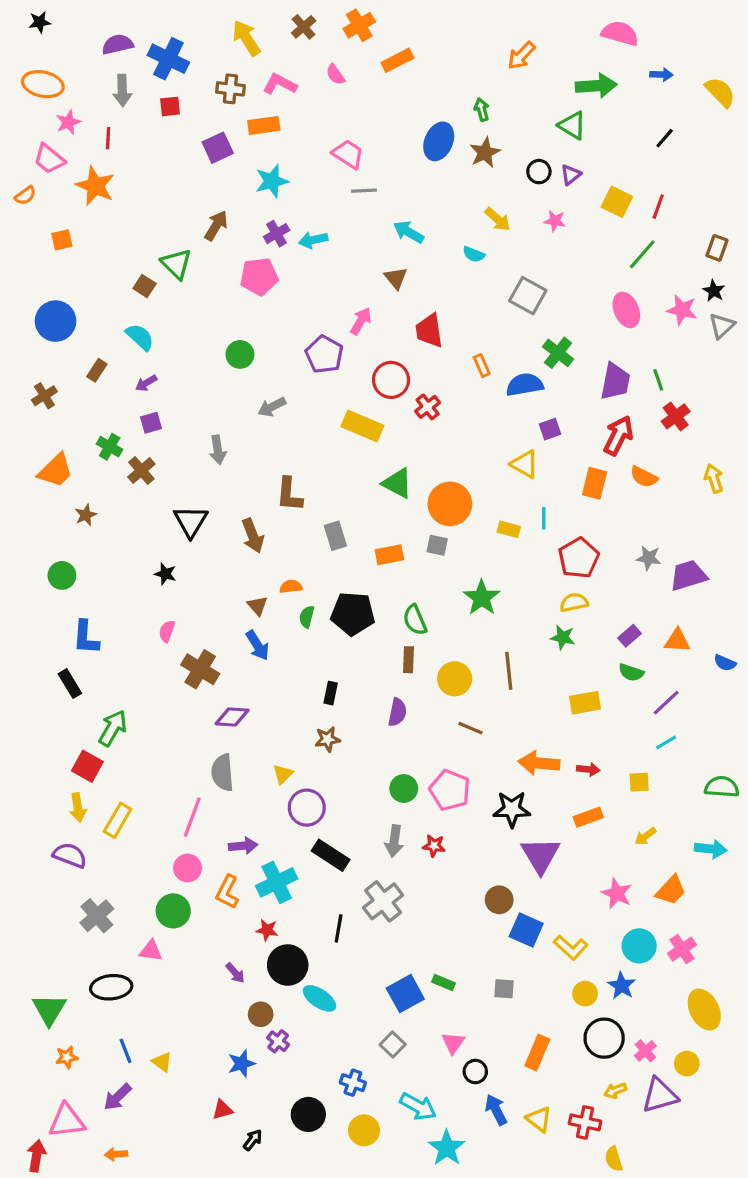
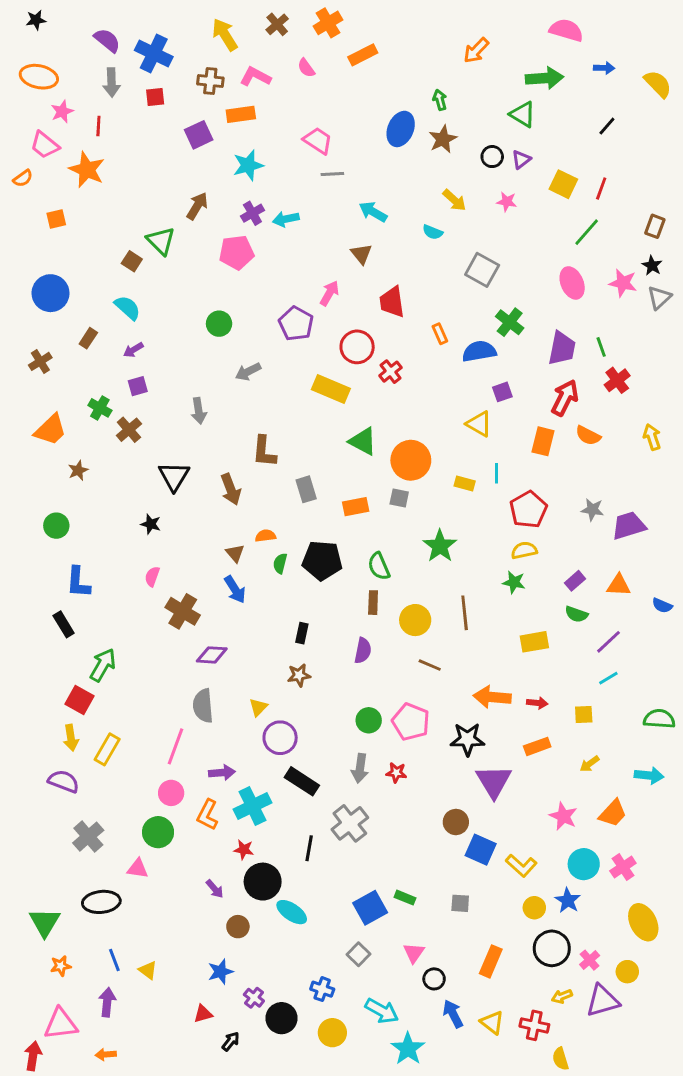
purple semicircle: (118, 44) -> (107, 40), turned 52
purple cross: (278, 1041) -> (254, 998), moved
purple arrow: (118, 1097) -> (107, 1002), turned 140

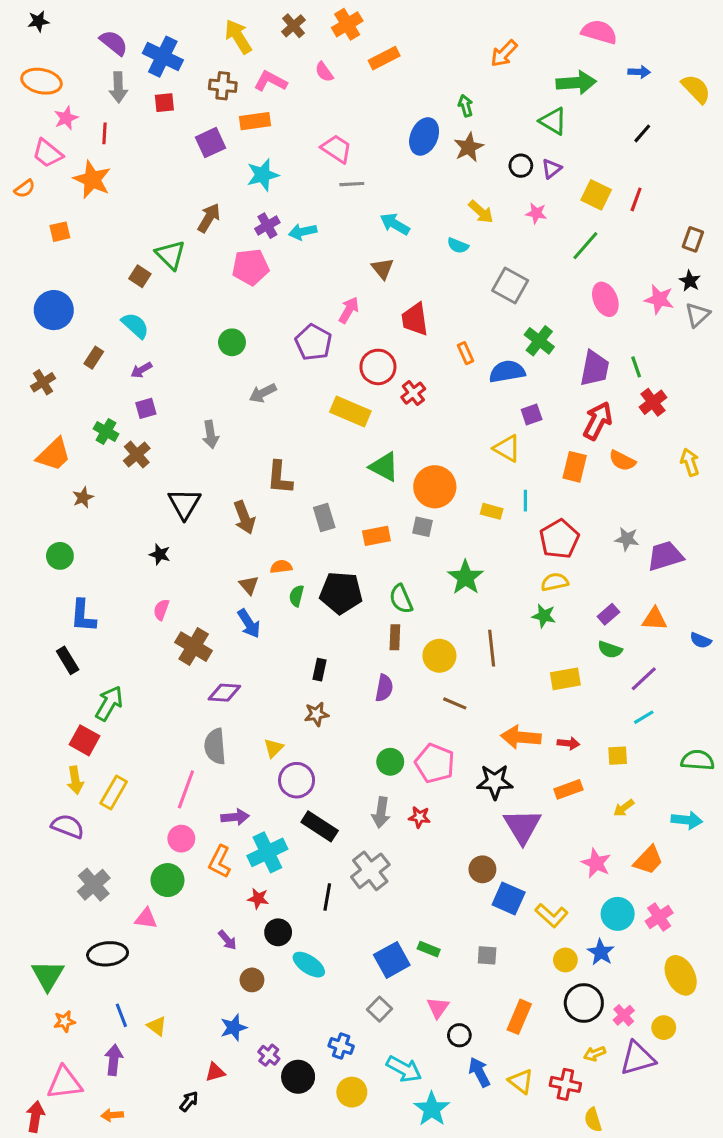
green line: (587, 232) -> (585, 246), moved
black circle: (263, 882) -> (278, 932), size x0.7
black arrow: (231, 1041) -> (189, 1101), moved

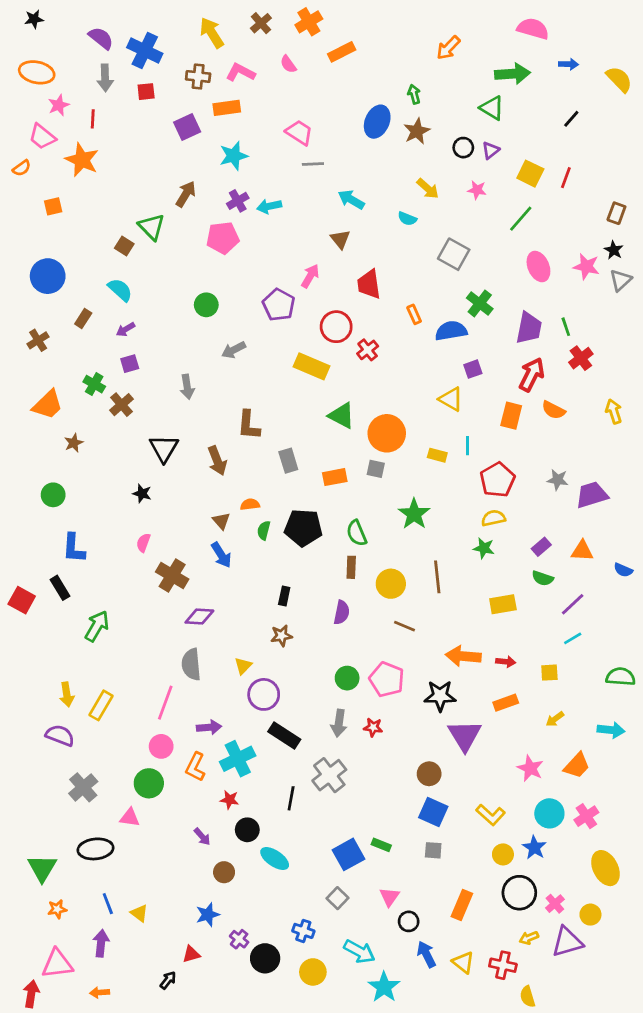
red square: (85, 740) -> (22, 600), moved
blue square: (509, 899) -> (433, 812), moved

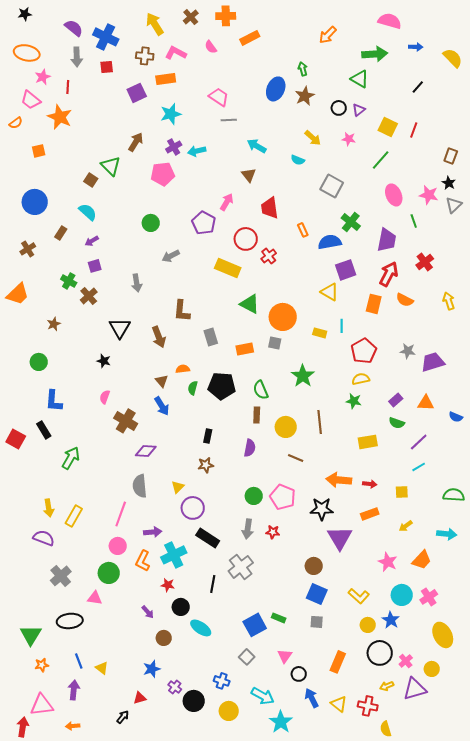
orange cross: (309, 22) -> (226, 16), turned 30
green line: (566, 327) -> (414, 221), moved
purple square: (473, 369) -> (346, 270), size x1.5
orange trapezoid: (48, 405) -> (18, 294), moved

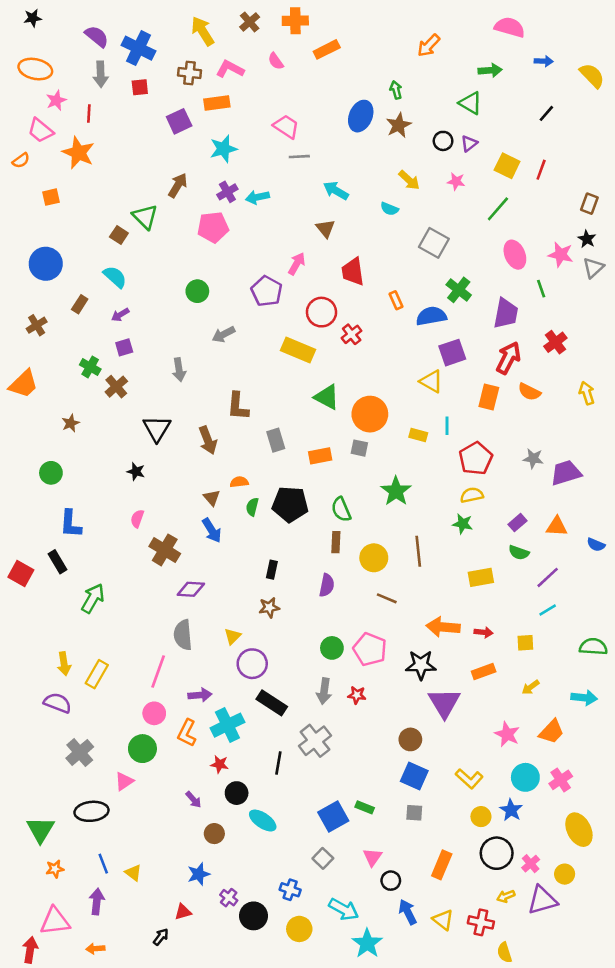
green arrow: (375, 54) -> (490, 70), size x0.7
pink triangle: (95, 598) -> (124, 781), turned -42

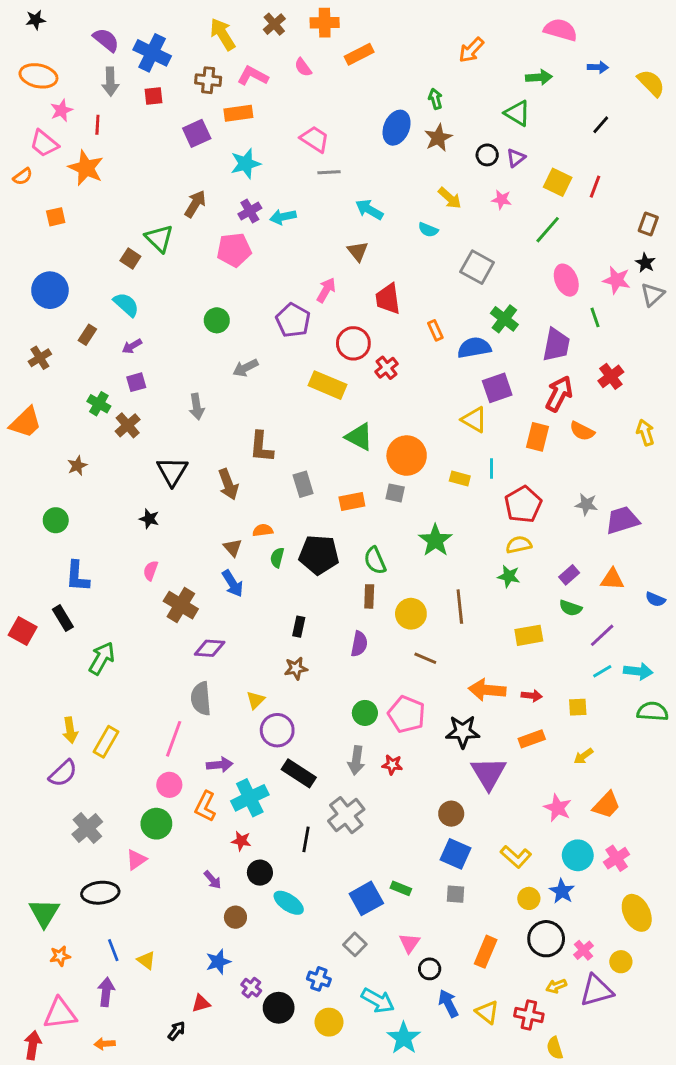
cyan arrow: (584, 698) -> (638, 671), moved
purple semicircle: (58, 703) -> (63, 773), turned 116

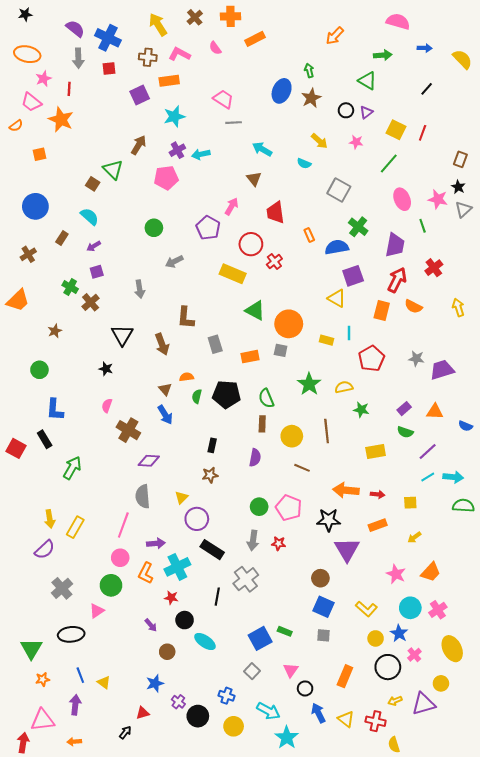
yellow semicircle: (519, 545) -> (344, 387), moved
pink cross: (583, 950) -> (414, 655), moved

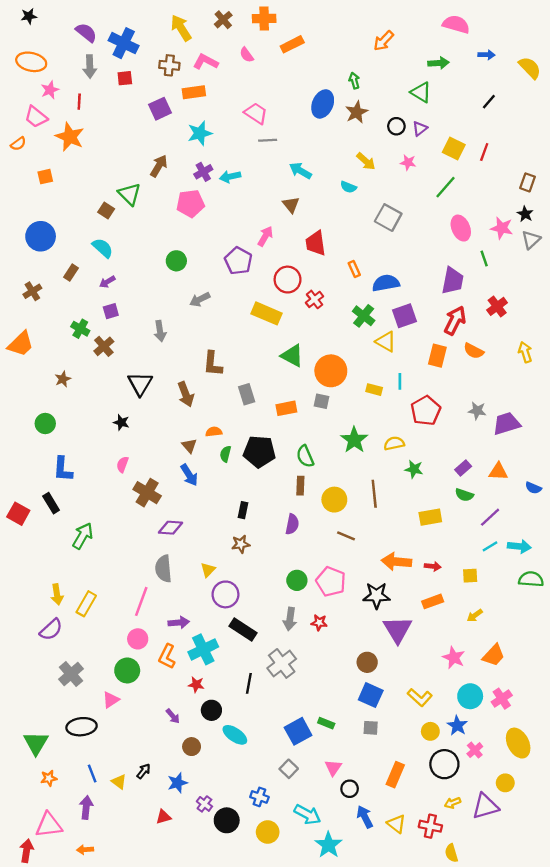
green cross: (358, 227) -> (364, 316), moved
black arrow: (125, 732) -> (144, 771), moved

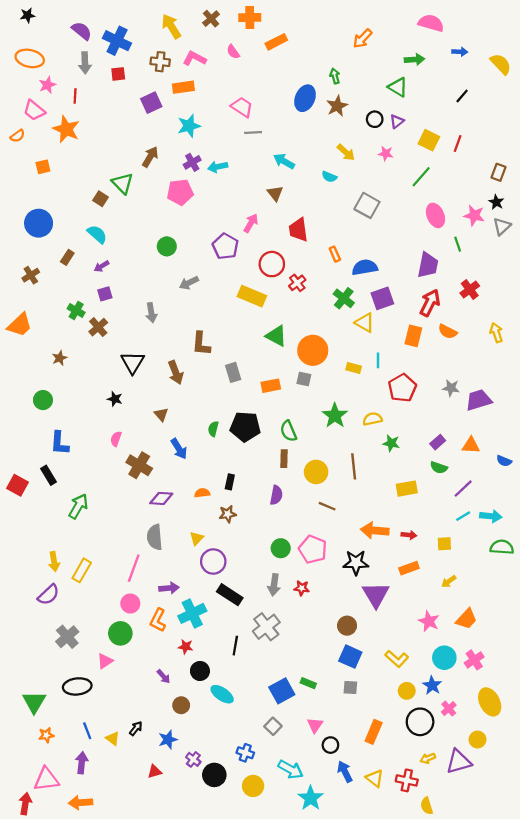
orange semicircle: (214, 432) -> (202, 493), moved
brown triangle: (189, 446) -> (161, 414), moved
orange arrow: (85, 850) -> (81, 803), size x1.5

